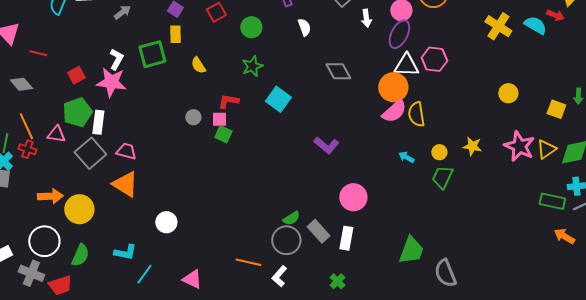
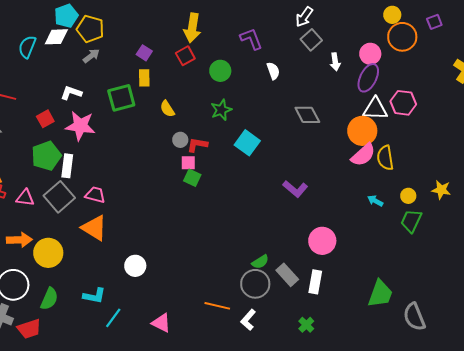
white L-shape: (116, 59) -> (71, 93), moved, turned -100
gray circle: (193, 117) -> (180, 140), moved
pink triangle: (56, 134) -> (25, 198), moved

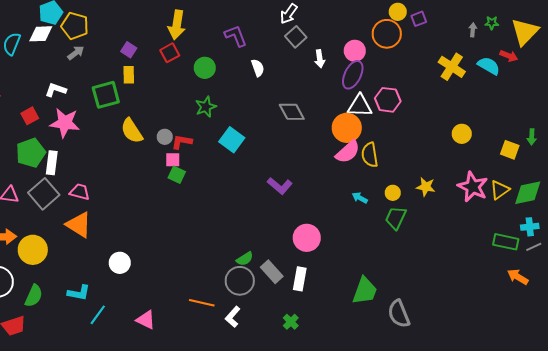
yellow circle: (392, 15) -> (398, 12), moved
yellow semicircle: (167, 109) -> (132, 131), moved, size x1.5

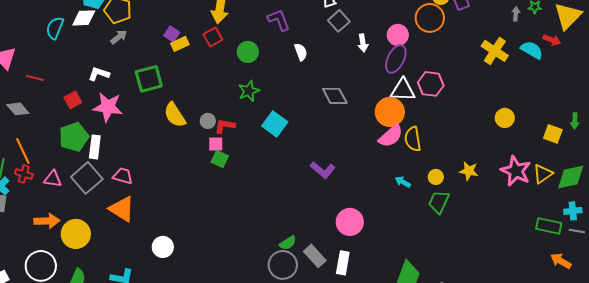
yellow rectangle: (129, 75) -> (180, 44), moved, turned 66
gray line: (534, 247) -> (577, 231), turned 35

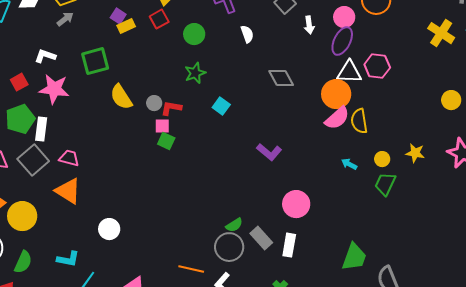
cyan square: (275, 124) -> (221, 106), size x0.7

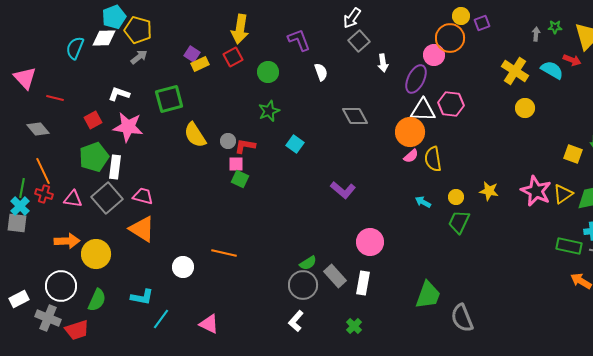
pink circle: (344, 17) -> (434, 55), moved
yellow circle: (451, 100) -> (525, 108), moved
pink semicircle: (337, 118) -> (411, 156), size x0.6
orange line: (191, 269) -> (224, 253), moved

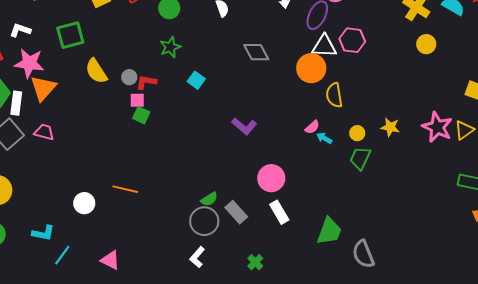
pink semicircle: (411, 156) -> (312, 127), moved
orange triangle: (142, 229) -> (43, 88), moved, turned 40
white rectangle: (363, 283) -> (279, 212), moved, turned -40

